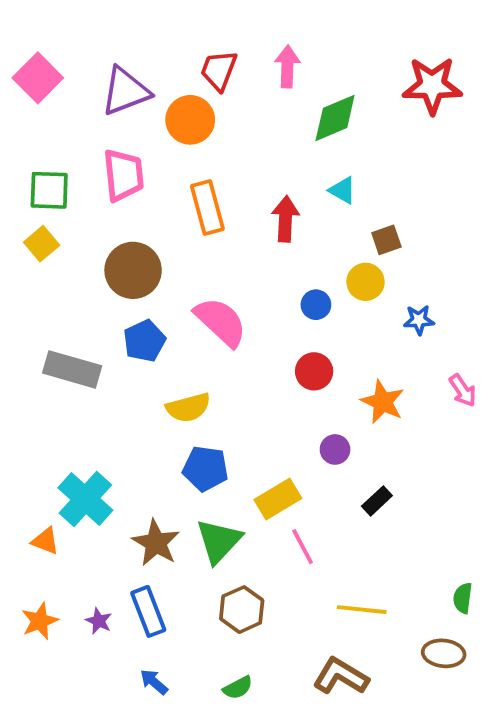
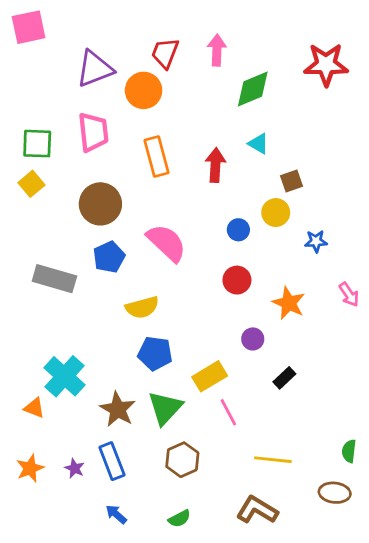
pink square: (38, 78) -> (29, 27), moved, turned 33

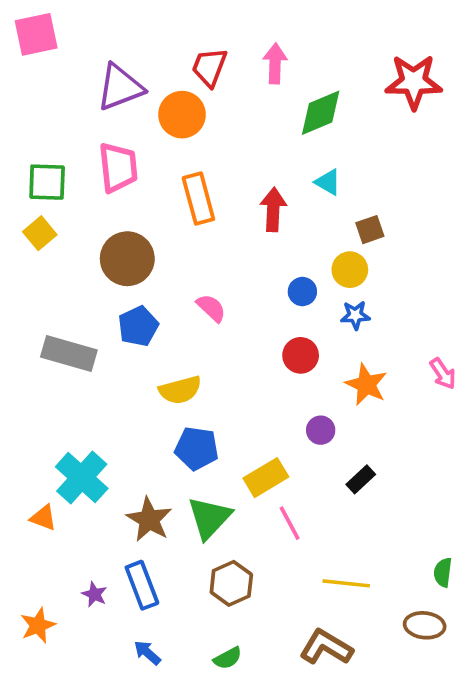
blue star: (316, 241) -> (355, 315), moved
pink semicircle: (167, 243) -> (211, 308), size x0.6
orange star: (30, 468) -> (38, 625), moved

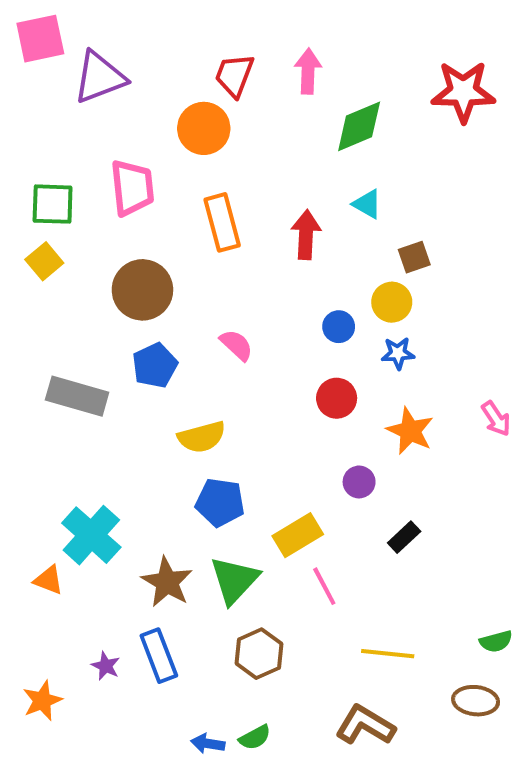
purple triangle: (120, 87) -> (100, 77), moved
green semicircle: (443, 572) -> (496, 641), turned -112
blue arrow: (147, 653) -> (208, 744), moved, turned -32

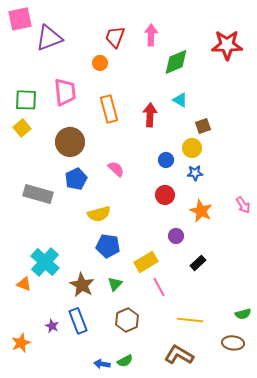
orange circle: (204, 128) -> (100, 63), size x0.6
green triangle: (234, 580) -> (115, 284), size x0.6

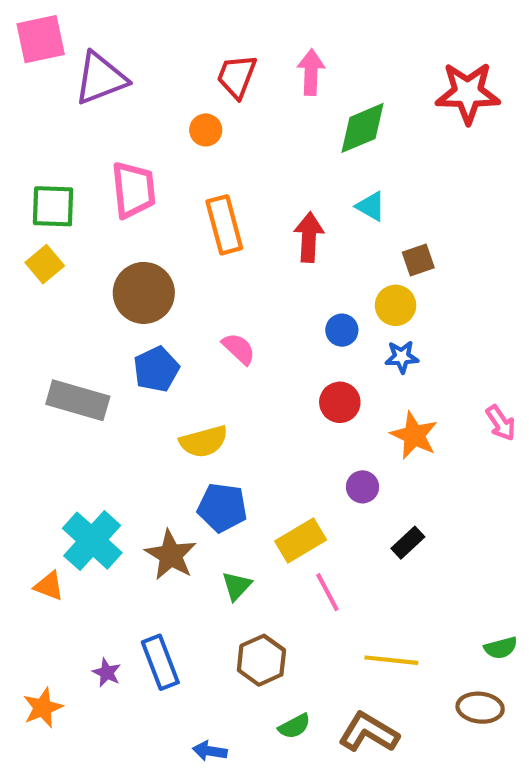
brown star: (82, 285) -> (171, 555), moved
green semicircle: (125, 361) -> (294, 726), moved

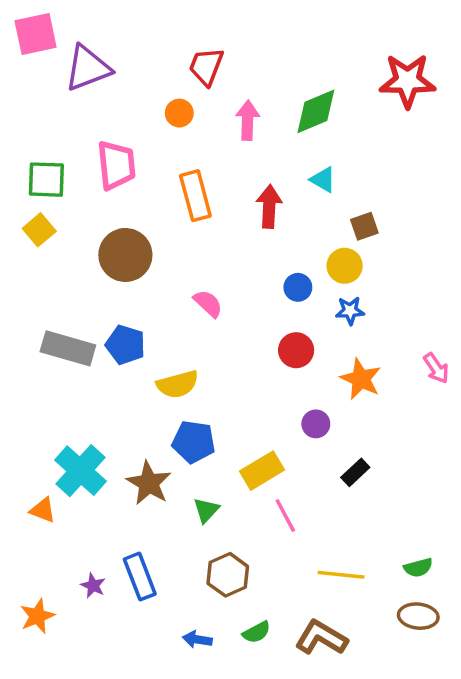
pink arrow: (311, 72) -> (248, 120), moved
blue pentagon: (156, 369) -> (125, 345), moved, turned -30
green semicircle: (501, 648) -> (418, 568), moved
blue arrow: (210, 751) -> (197, 639), moved

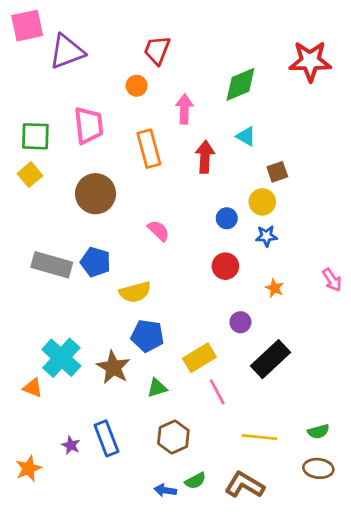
pink arrow: (248, 120) -> (184, 109), moved
orange star: (361, 379) -> (275, 288), size x0.6
black rectangle: (355, 472) -> (270, 359), size x1.8
green triangle: (206, 510) -> (157, 388), turned 30
blue arrow: (197, 639) -> (165, 490), moved

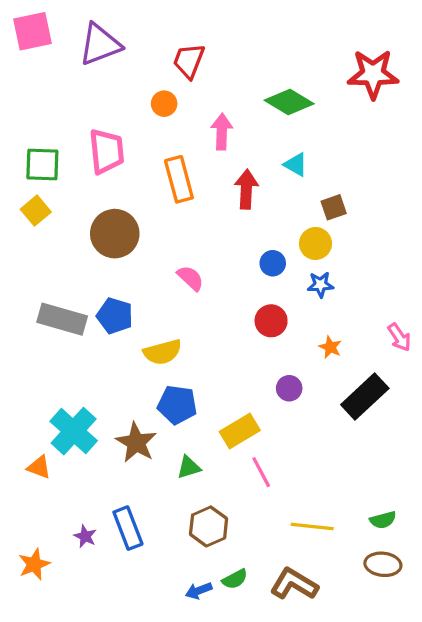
purple triangle: (67, 52) -> (100, 44), moved
green diamond: (240, 84) -> (289, 102), turned 54
black rectangle: (270, 359) -> (365, 396), moved
blue arrow: (165, 490) -> (199, 591), turned -30

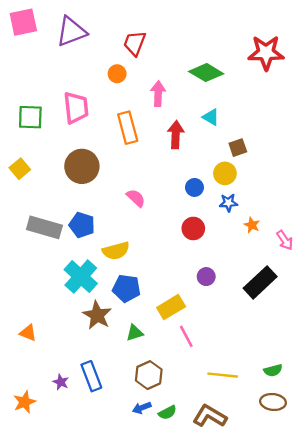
yellow square: (36, 211) -> (20, 169), moved
orange star: (330, 347) -> (252, 225), moved
cyan cross: (74, 431) -> (81, 277), moved
blue arrow: (199, 591) -> (142, 408), moved

